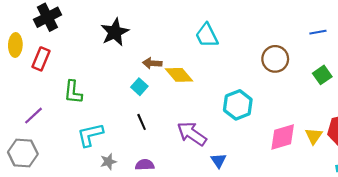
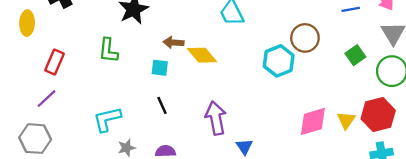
red rectangle: (41, 59) -> (55, 62), moved
cyan square: (139, 87) -> (160, 68), turned -35
green L-shape: (73, 92) -> (108, 51), moved
cyan hexagon: (238, 105) -> (279, 61), moved
purple arrow: (192, 134) -> (216, 118), turned 44

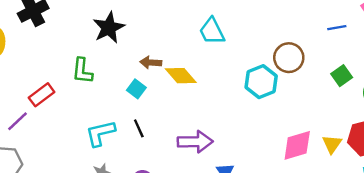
red rectangle: (55, 62) -> (42, 95), moved, turned 30
cyan square: (160, 68) -> (136, 89), turned 30
purple arrow: (216, 118) -> (195, 142), turned 100
cyan L-shape: (107, 119) -> (100, 133), moved

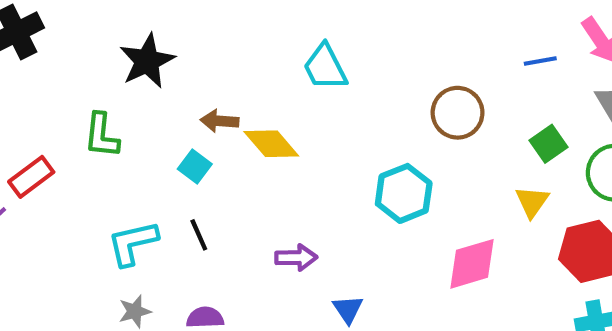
cyan hexagon: (261, 82) -> (404, 193), moved
purple arrow: (195, 142) -> (296, 258), size x0.7
yellow triangle: (332, 144) -> (532, 202), moved

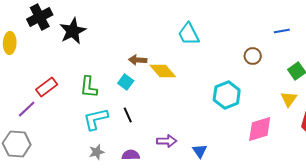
black star: (147, 61) -> (73, 31), moved
blue line: (540, 61) -> (282, 31), moved
brown circle: (458, 113) -> (253, 56), size x0.7
green L-shape: (102, 135) -> (89, 87), moved
purple arrow: (296, 258) -> (167, 141), moved

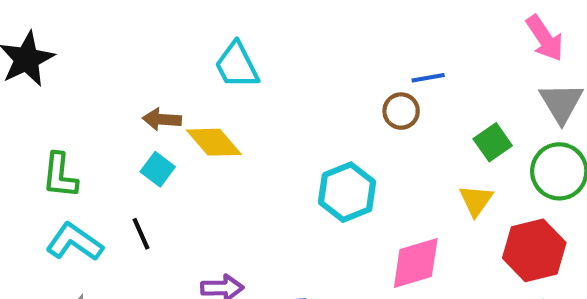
blue line: (282, 31) -> (428, 78), moved
cyan trapezoid: (189, 34) -> (237, 65), moved
cyan square: (126, 82) -> (158, 169), moved
cyan L-shape: (96, 119) -> (74, 242), turned 48

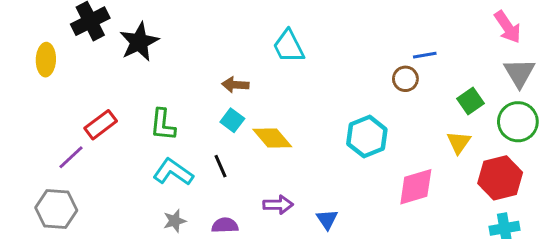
yellow diamond: (214, 142) -> (272, 138), moved

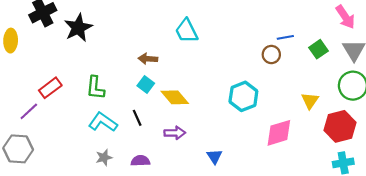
green square: (471, 101) -> (319, 49), moved
purple arrow: (278, 205) -> (175, 133), moved

